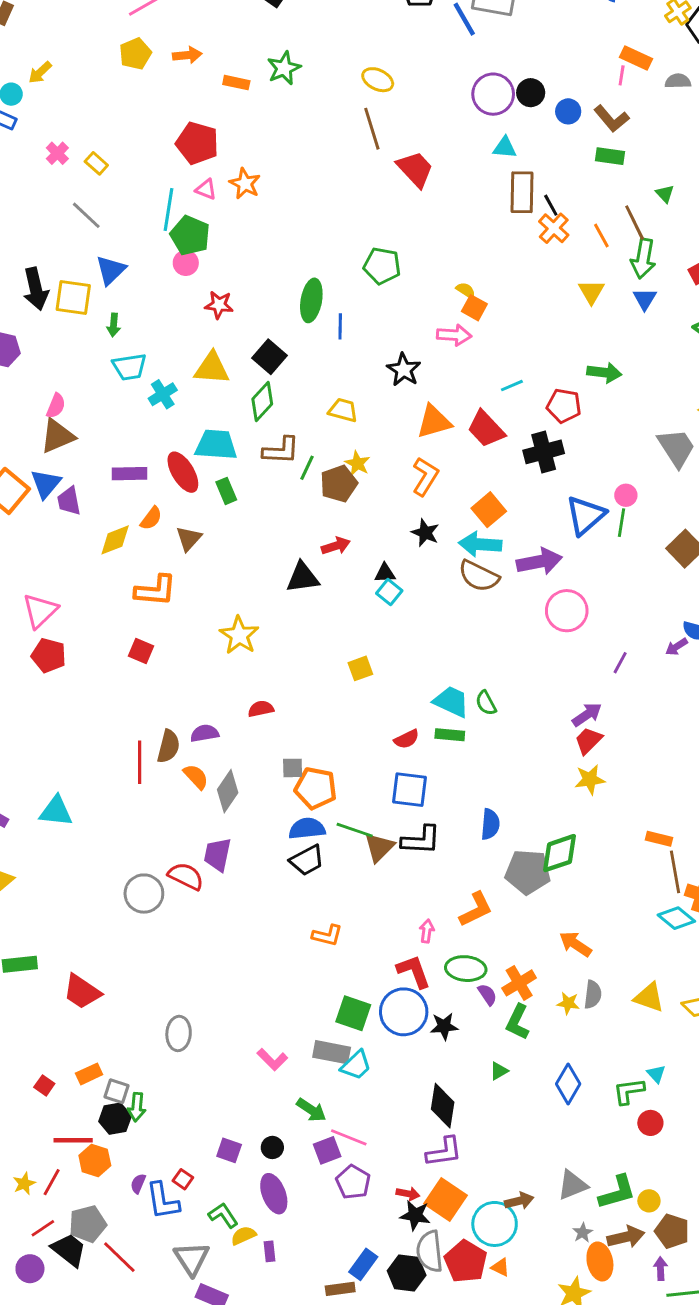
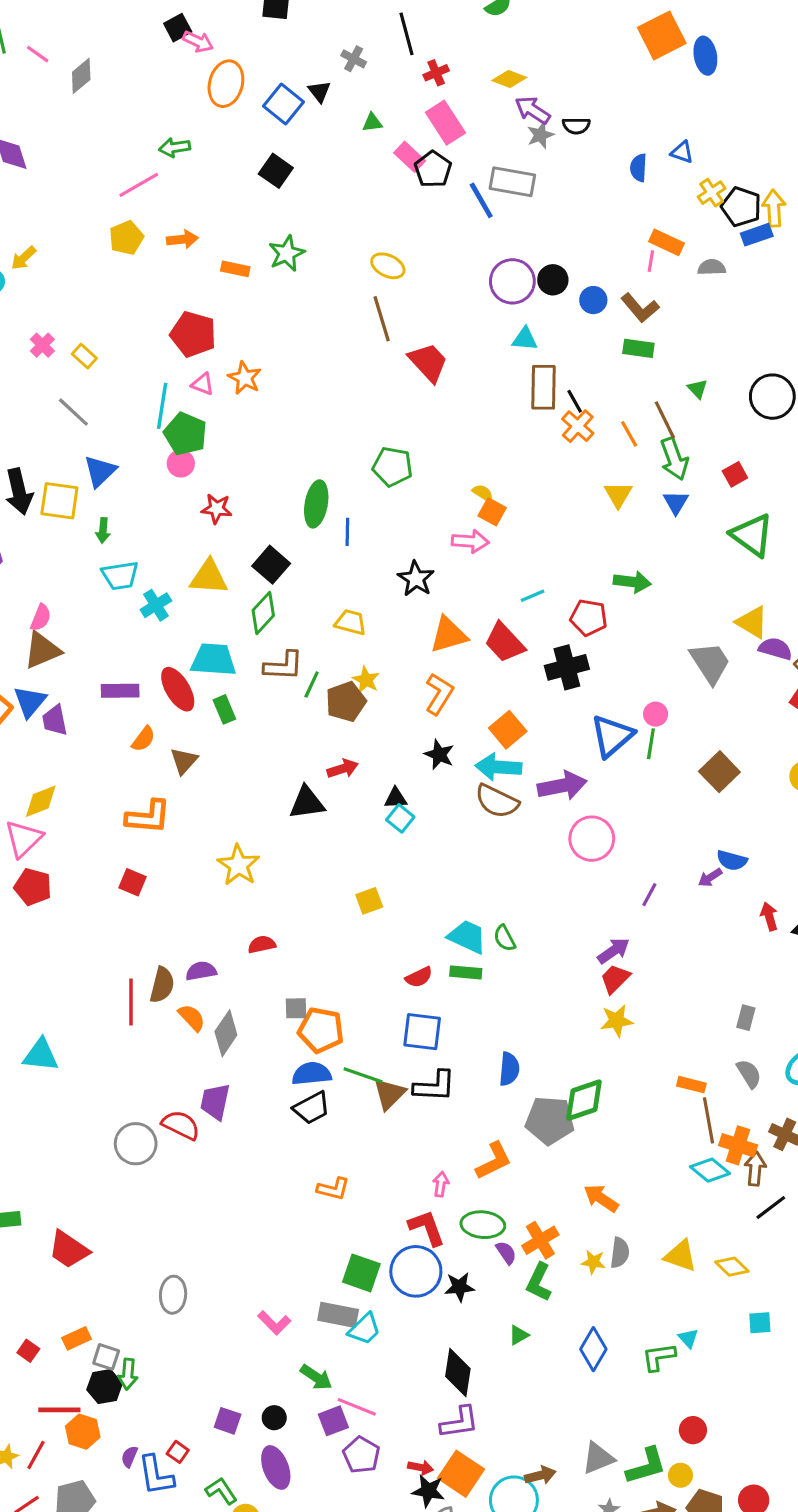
green arrow: (643, 259) -> (674, 459), turned -30
yellow diamond: (115, 540) -> (41, 801), moved
red circle: (650, 1123) -> (693, 1430), moved

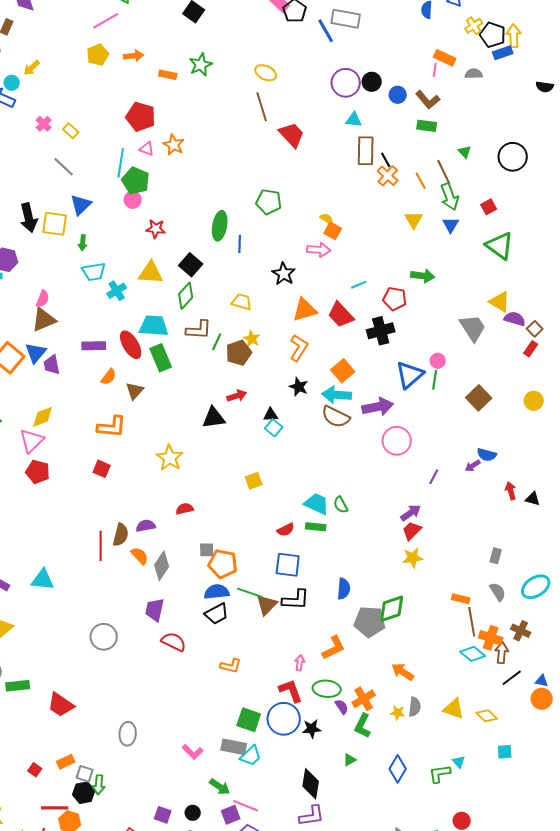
green rectangle: (224, 709) -> (161, 358), size x1.5
red semicircle: (181, 1125) -> (174, 642), moved

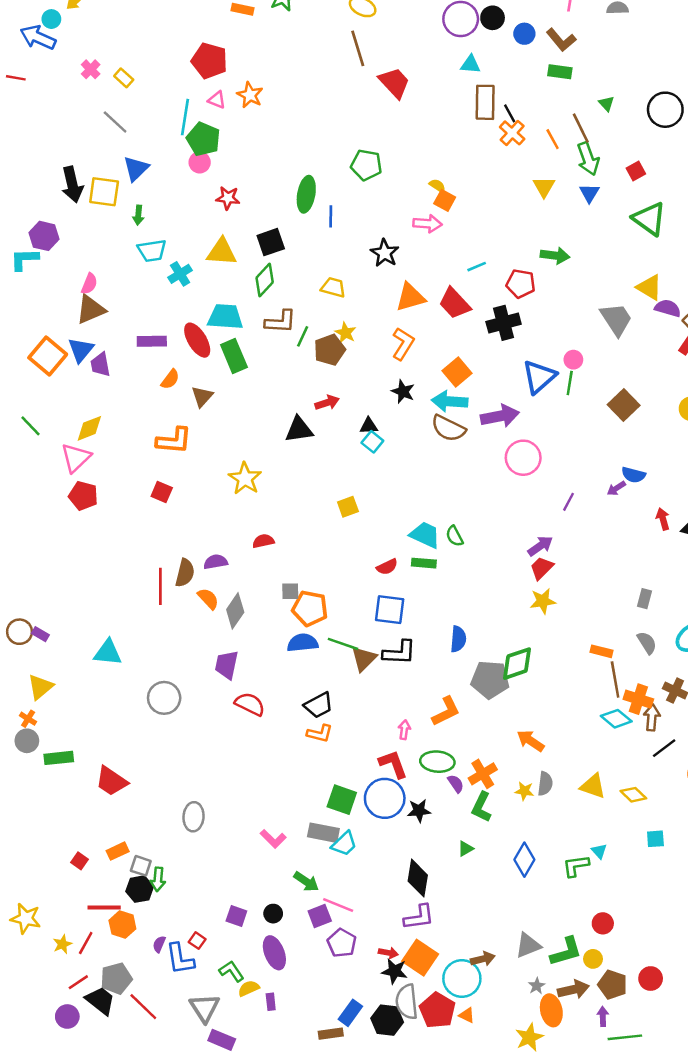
black square: (191, 265) -> (271, 242), turned 30
cyan triangle: (43, 580) -> (108, 653), moved
black trapezoid: (217, 614) -> (318, 705), moved

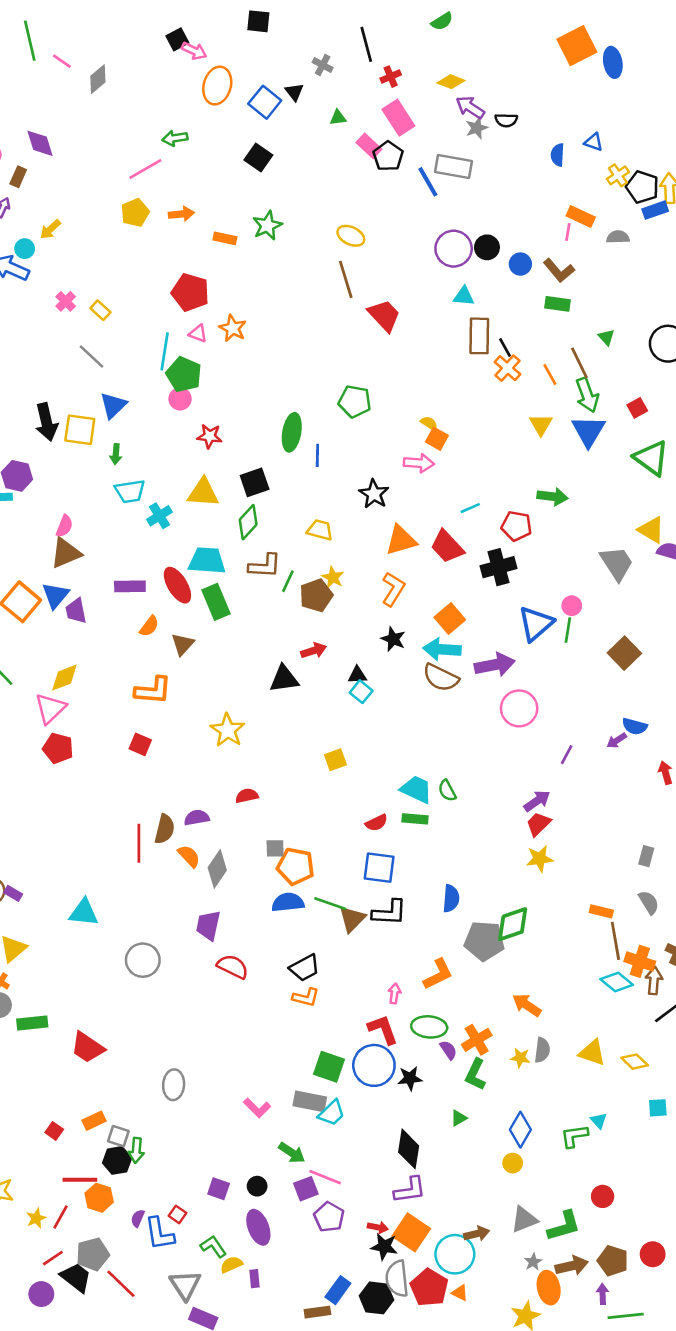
blue triangle: (589, 193) -> (588, 431), size x1.6
yellow circle: (593, 959) -> (513, 1163), moved

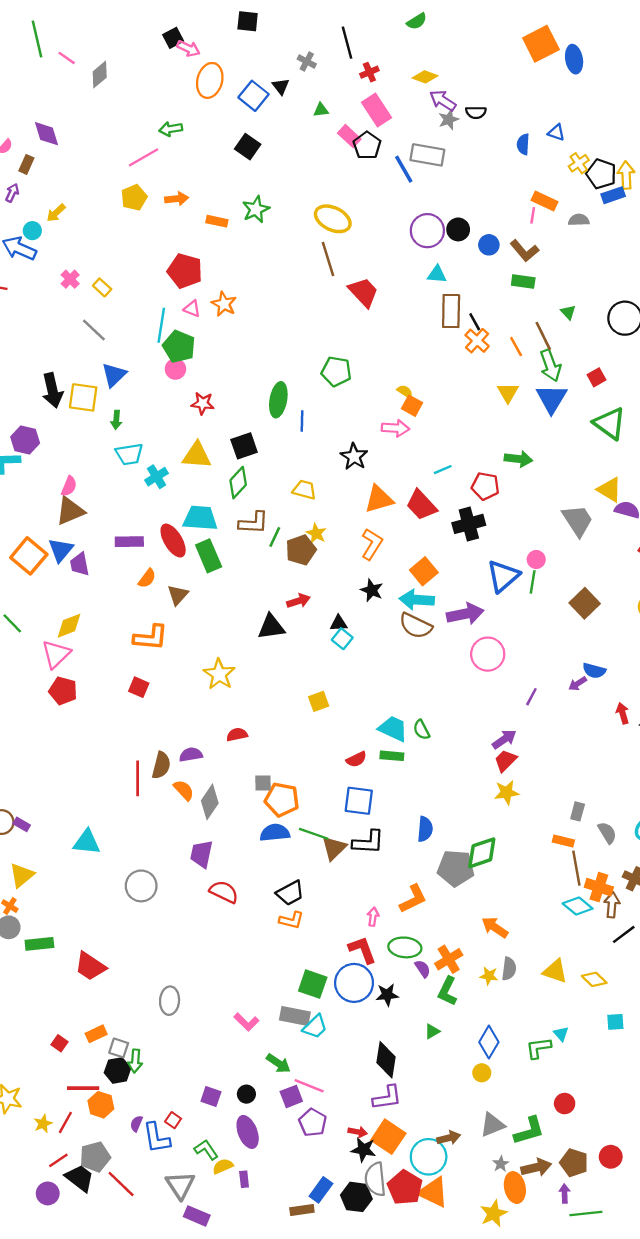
yellow ellipse: (351, 236) -> (333, 219), size x1.4
gray rectangle: (646, 856) -> (578, 811), moved
orange triangle: (460, 1293) -> (433, 1192), size x2.0

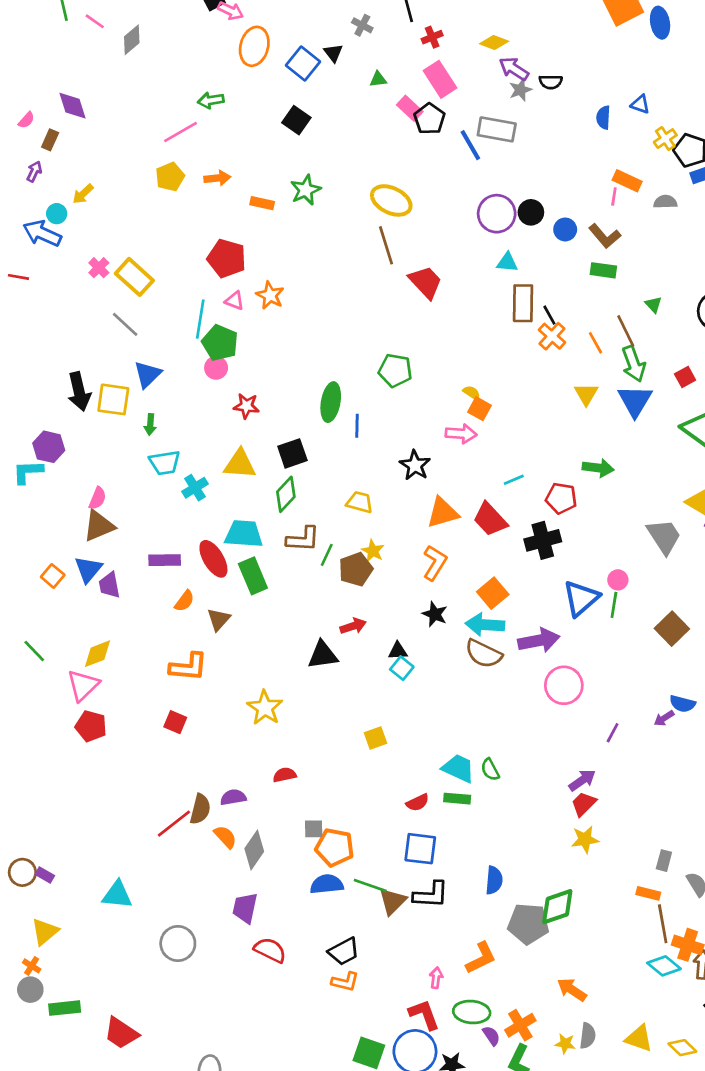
yellow rectangle: (102, 287) -> (134, 277), size x1.8
orange square: (29, 556) -> (53, 576), size x0.6
red line: (138, 778) -> (174, 824), turned 52

